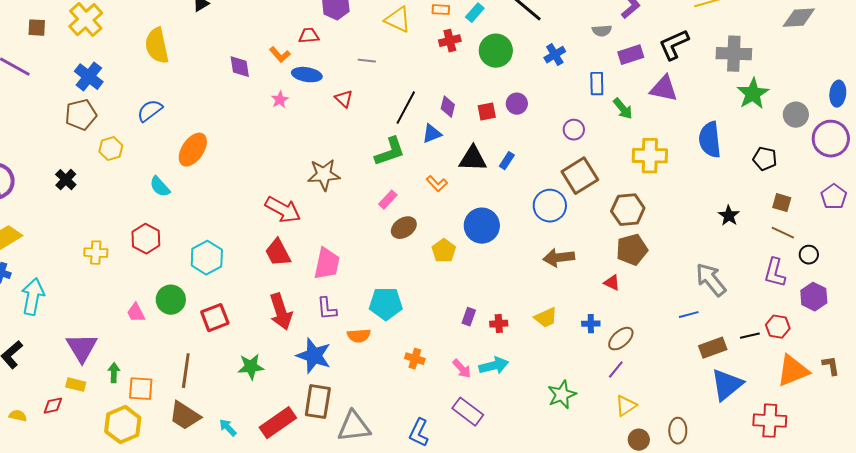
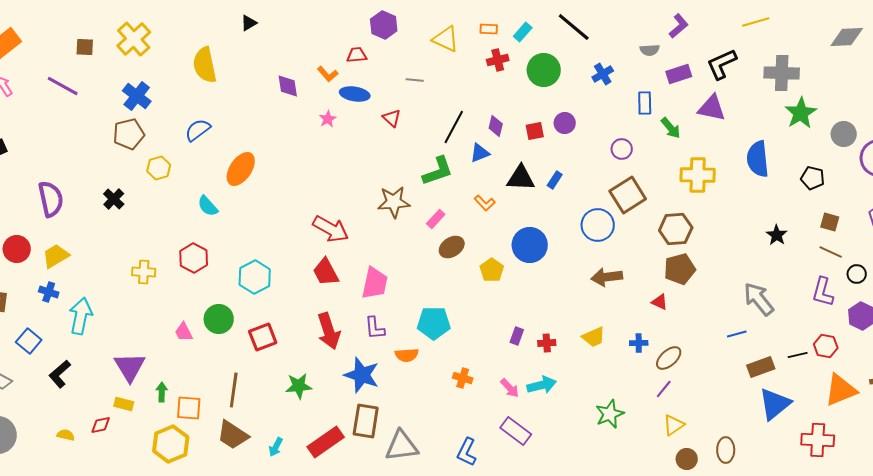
brown star: (324, 175) -> (394, 202), moved
cyan arrow: (228, 428) -> (276, 447), turned -108

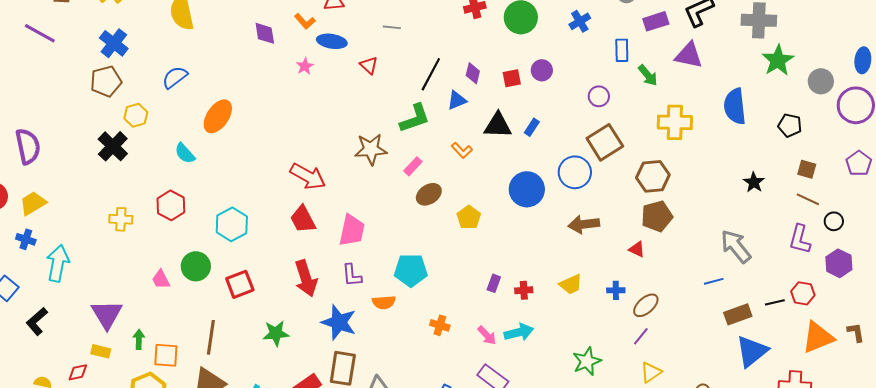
black cross: (114, 199) -> (113, 146), moved, size x1.4
blue circle: (530, 245) -> (527, 189), moved

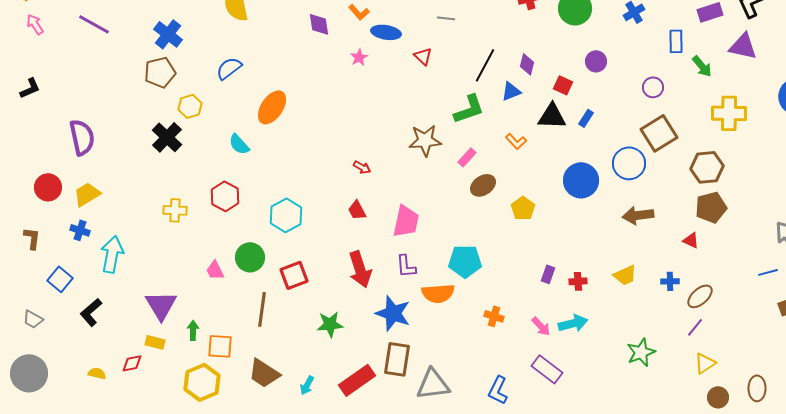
red square: (512, 78) -> (563, 85), moved, turned 36
red arrow: (308, 176) -> (362, 167), size x0.5
red trapezoid: (303, 219) -> (357, 210), size x0.7
orange semicircle: (384, 302) -> (438, 293), size x1.4
brown line: (211, 337) -> (262, 309), moved

